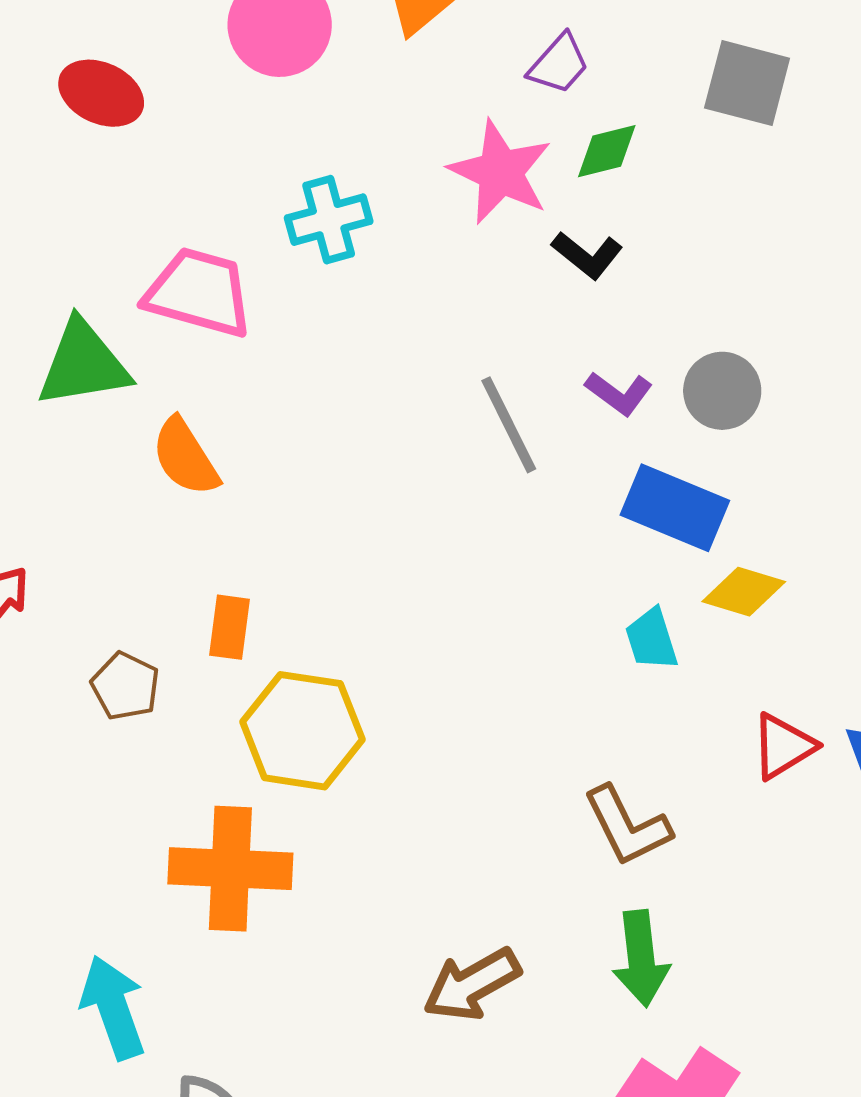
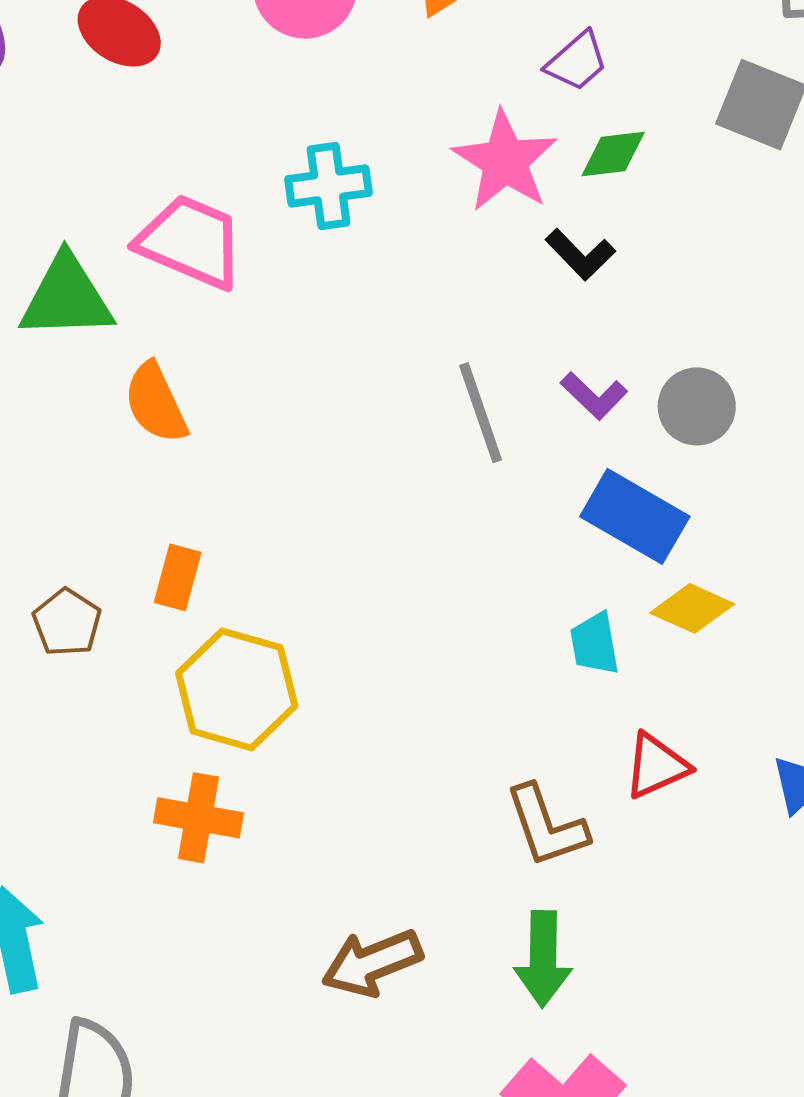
red triangle: (783, 746) -> (656, 766), moved
orange cross: (230, 869) -> (198, 818), moved, size x0.7

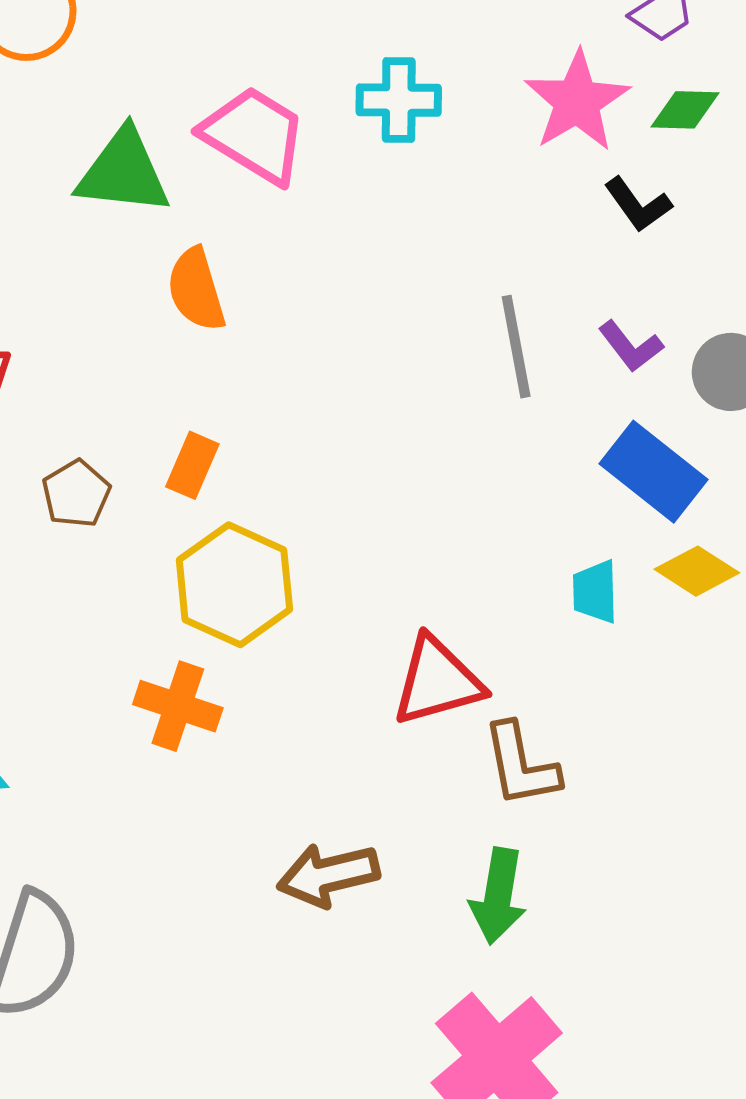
red triangle: (656, 766) -> (437, 681), moved, size x1.4

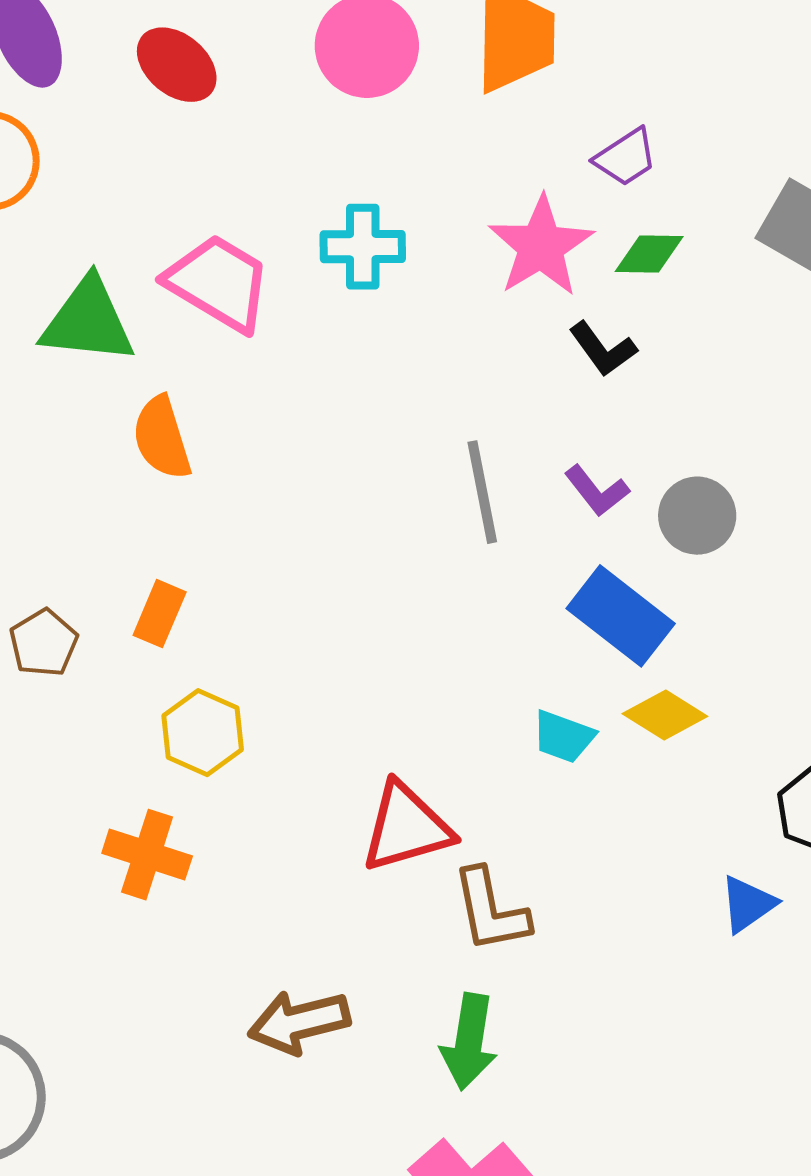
yellow hexagon: (234, 585) -> (203, 733), size x0.7
cyan trapezoid: (595, 592) -> (563, 737), turned -68

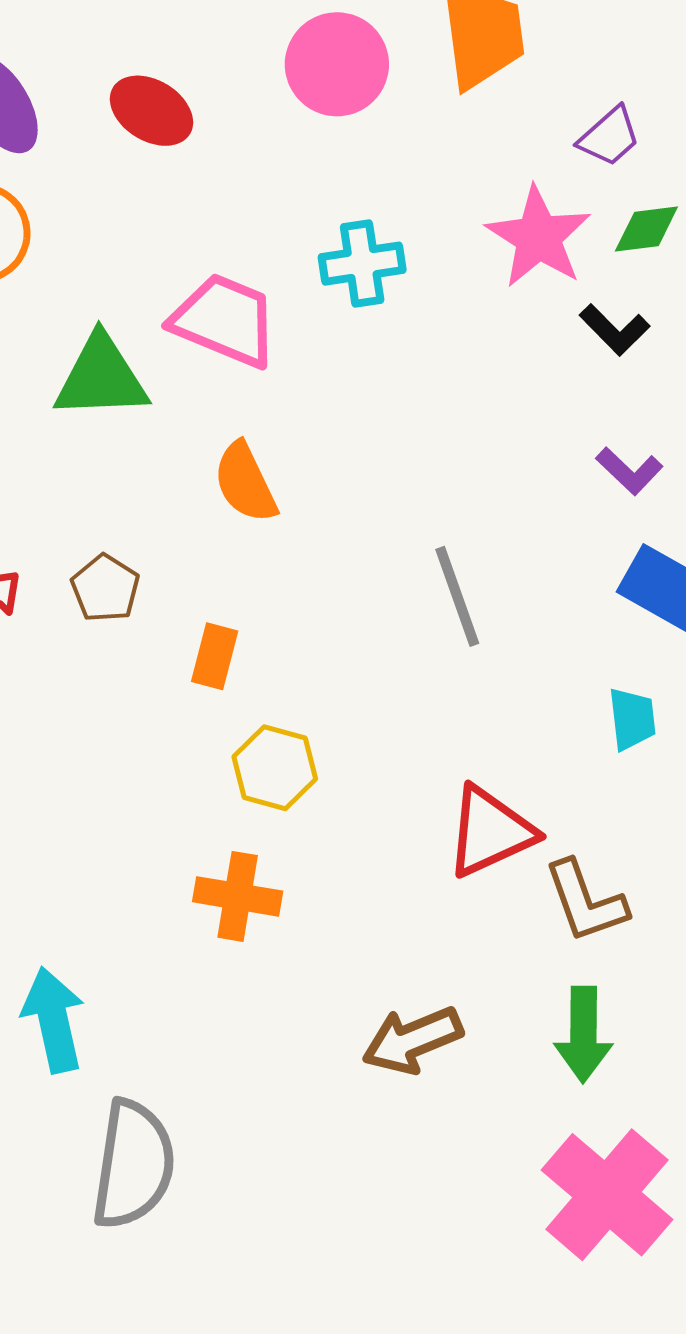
orange semicircle: (162, 438) -> (245, 483), moved
gray line: (482, 492) -> (457, 596), moved
brown pentagon: (44, 643) -> (105, 588), moved
cyan trapezoid: (563, 737) -> (632, 719), turned -108

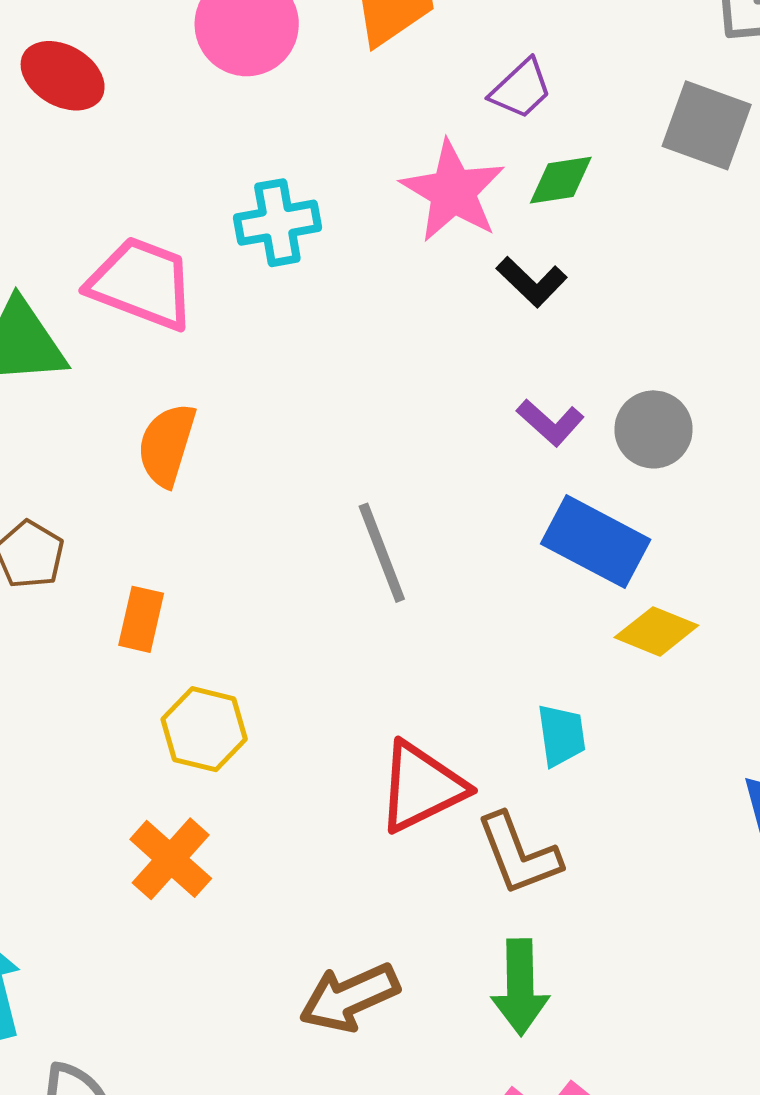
orange semicircle: (245, 483) -> (167, 445), turned 44
cyan trapezoid: (632, 719) -> (561, 735), moved
orange cross: (238, 896) -> (171, 859), turned 34

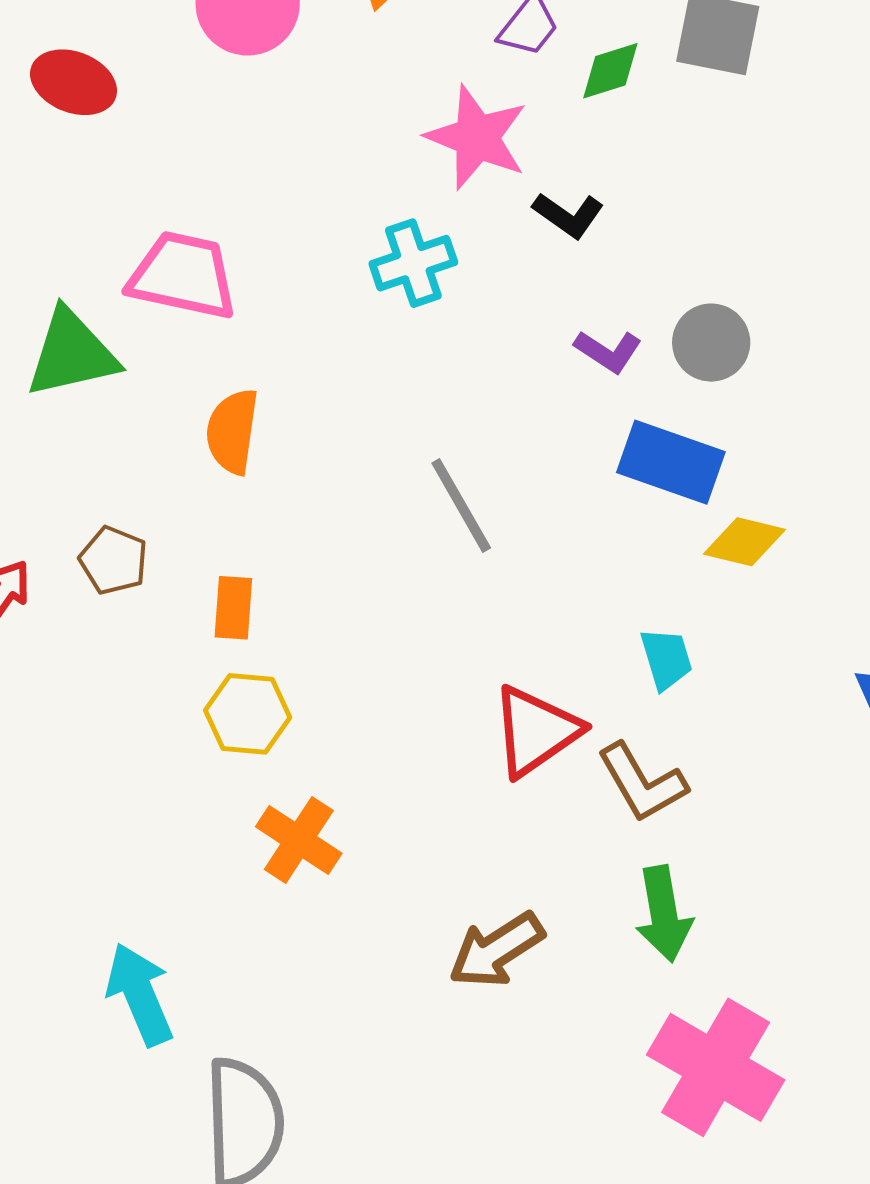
green diamond: (561, 180) -> (610, 71), moved
cyan cross: (277, 223) -> (413, 263), moved
yellow hexagon: (204, 729) -> (248, 714), moved

